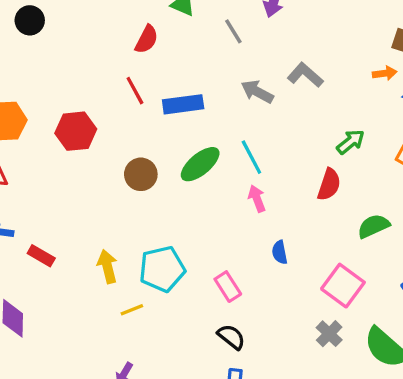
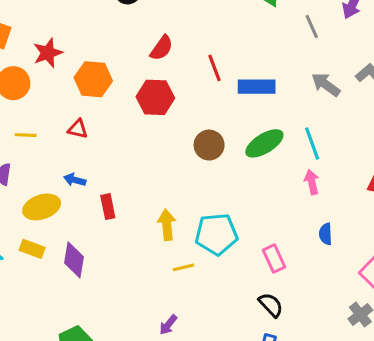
red semicircle: (147, 39) -> (162, 48), moved
red rectangle: (41, 256) -> (108, 207), turned 40

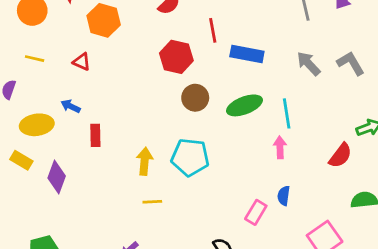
red hexagon: (155, 97) -> (176, 57), moved
cyan pentagon: (216, 234) -> (190, 157), moved
pink rectangle: (274, 259) -> (256, 212), moved, turned 45

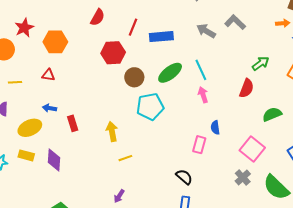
red line: (213, 30) -> (133, 27), turned 48
cyan pentagon: (190, 157) -> (150, 107), moved

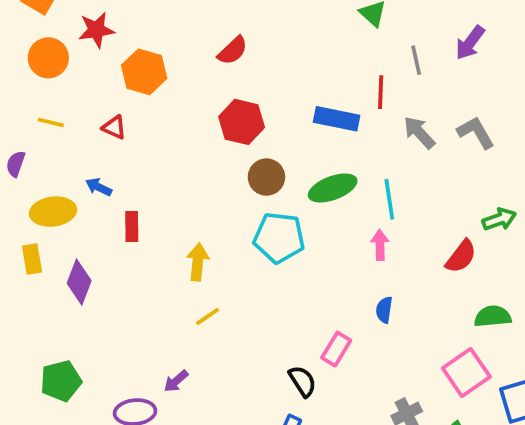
red line: (133, 27) -> (381, 92), moved, turned -36
pink rectangle: (199, 145) -> (336, 349), moved
pink square: (252, 149) -> (466, 373), moved
yellow rectangle: (26, 155) -> (32, 259), turned 49
yellow line: (125, 158) -> (208, 316), turned -32

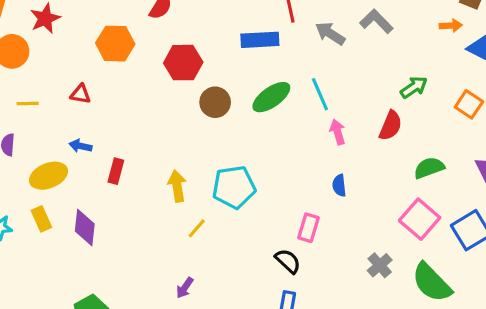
orange hexagon: (144, 72) -> (115, 44), moved
red rectangle: (132, 226) -> (116, 171), turned 30
cyan pentagon: (279, 238) -> (234, 187), moved
pink arrow: (380, 245) -> (338, 132), moved

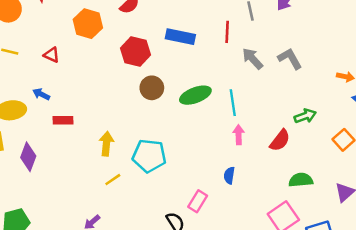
blue rectangle: (260, 40) -> (180, 37), moved
red rectangle: (116, 171) -> (63, 120), turned 60

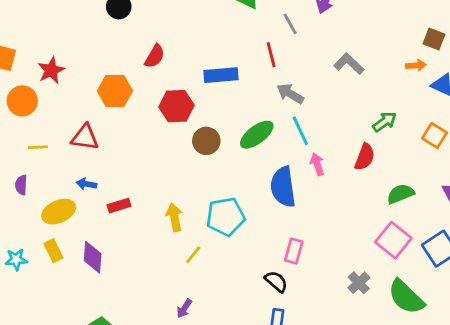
red triangle: (52, 55) -> (85, 137), size x1.5
gray arrow: (253, 59) -> (290, 94), moved
blue semicircle: (229, 175) -> (283, 187), moved, size x2.0

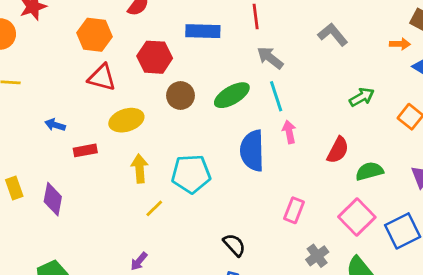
red triangle: (85, 137) -> (102, 77), moved
red semicircle: (365, 157) -> (338, 150), moved
yellow ellipse: (59, 212) -> (126, 120), moved
pink rectangle: (294, 251) -> (294, 210), moved

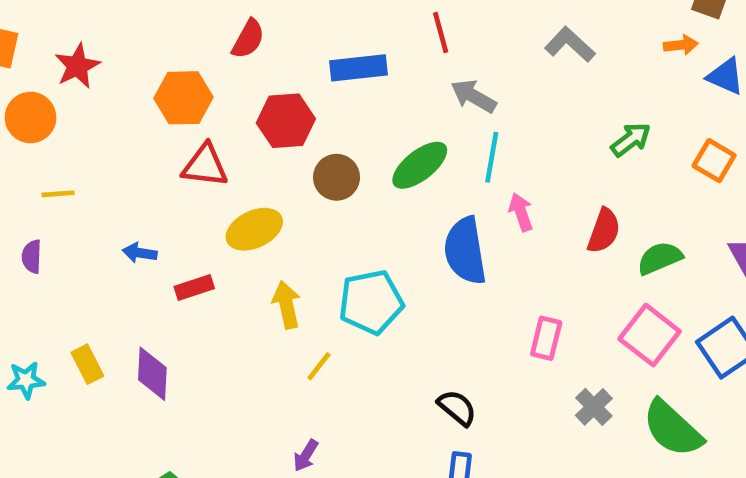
cyan line: (276, 96) -> (492, 157), turned 36

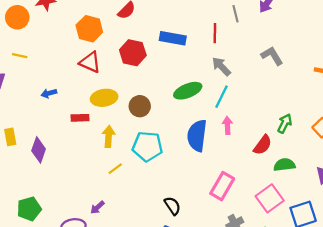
green arrow: (631, 140) -> (285, 123), moved, turned -42
brown circle: (337, 177) -> (140, 106), moved
blue arrow: (140, 253) -> (49, 93), turned -40
red rectangle: (194, 287) -> (80, 118), moved
pink rectangle: (546, 338) -> (222, 186), size x1.4

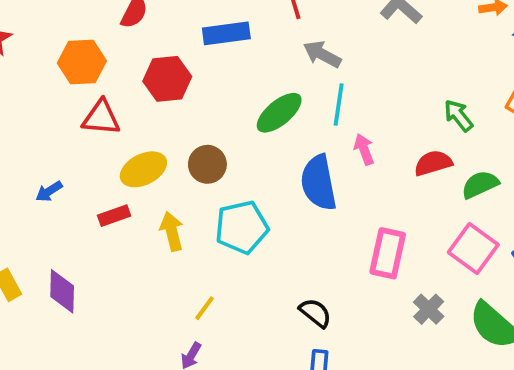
green arrow: (285, 123) -> (458, 116), turned -48
red semicircle: (263, 145) -> (433, 163), turned -125
yellow line: (115, 169) -> (205, 308), moved

